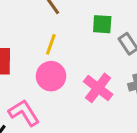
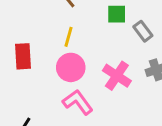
pink L-shape: (24, 113) -> (78, 102), moved

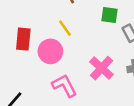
yellow line: (68, 37) -> (65, 28), turned -60
pink circle: (71, 67) -> (50, 51), moved

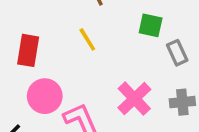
pink circle: (50, 51) -> (45, 96), moved

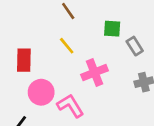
pink cross: (134, 99) -> (95, 73), moved, turned 30

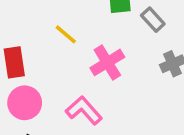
pink circle: (41, 92) -> (25, 103), moved

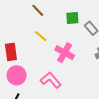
pink cross: (107, 62) -> (65, 53), turned -30

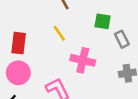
pink cross: (65, 53) -> (83, 60), turned -30

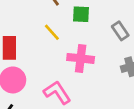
green square: (103, 21) -> (81, 14), moved

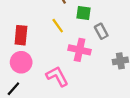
gray rectangle: (120, 31) -> (101, 31), moved

